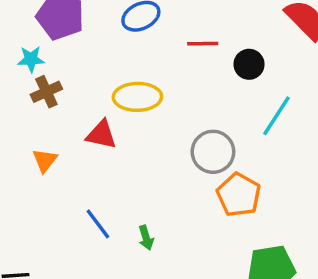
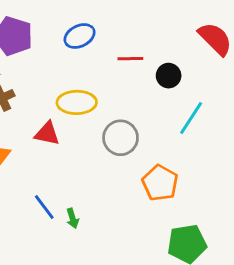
gray circle: (213, 152) -> (121, 138), moved
green arrow: (146, 238) -> (72, 218), moved

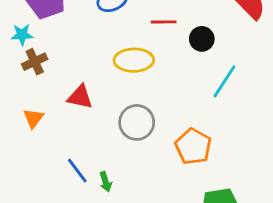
yellow ellipse: (77, 102) -> (134, 60), moved
gray circle: (121, 138) -> (137, 122), moved

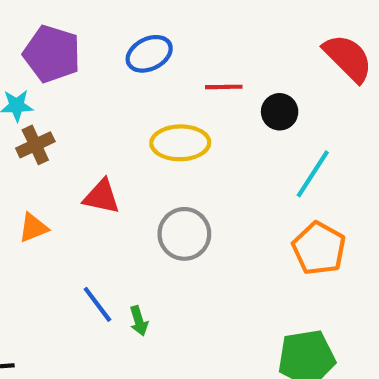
orange triangle: (33, 118) -> (33, 228), turned 30
orange pentagon: (193, 147) -> (319, 248), moved

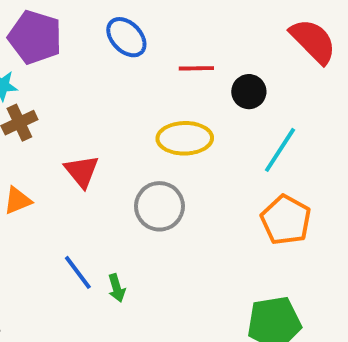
blue ellipse: (149, 54) -> (126, 37), turned 72
yellow ellipse: (180, 143) -> (185, 138), moved
red triangle: (102, 197) -> (82, 171), turned 39

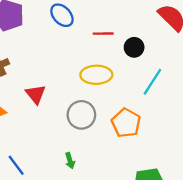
orange pentagon: (286, 220) -> (126, 123), moved
blue line: (78, 272) -> (16, 165), moved
green arrow: (117, 288) -> (70, 161), moved

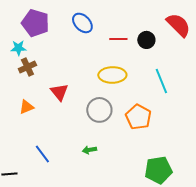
black circle: (134, 47) -> (146, 40), moved
cyan line: (152, 82) -> (161, 81), turned -55
green arrow: (70, 161) -> (89, 150), turned 96

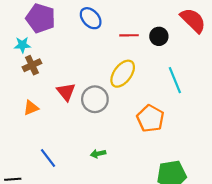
yellow ellipse: (112, 75) -> (123, 74), turned -52
gray circle: (99, 110) -> (95, 99), moved

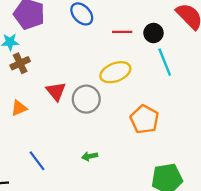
yellow ellipse: (123, 74) -> (115, 72), turned 32
cyan line: (175, 80) -> (165, 62), moved

